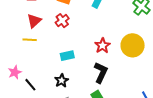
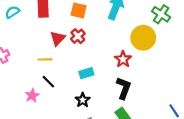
red triangle: (34, 21) -> (58, 38), moved
yellow circle: (133, 45) -> (143, 38), moved
black line: (30, 85) -> (48, 82), moved

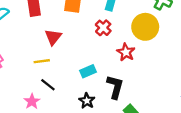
red cross: (78, 36) -> (103, 28), moved
black L-shape: (124, 88) -> (115, 87), moved

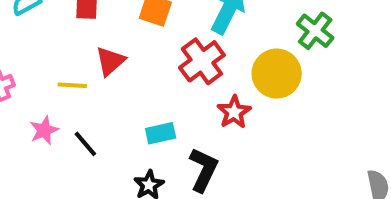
red cross: (103, 28) -> (202, 61), size x1.5
yellow line: (42, 61) -> (72, 85), moved
pink star: (32, 101) -> (44, 130), moved

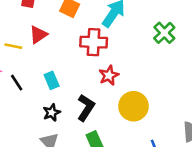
red cross: (202, 61) -> (94, 42), turned 32
yellow circle: (277, 74) -> (133, 106), moved
cyan rectangle: (161, 133) -> (52, 80), moved, turned 72

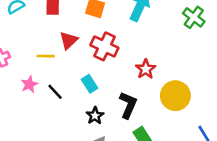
red cross: (94, 42) -> (104, 46), moved, turned 32

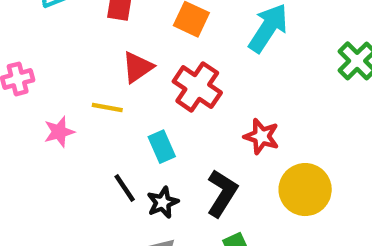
yellow line: (46, 56) -> (107, 107), moved
red star: (146, 69) -> (261, 136), turned -30
black line: (55, 92) -> (125, 188), moved

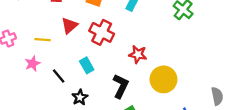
yellow line: (107, 107) -> (43, 40), moved
black line: (125, 188) -> (59, 76), moved
black star: (163, 202) -> (80, 97), moved

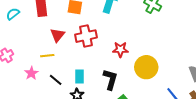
red cross: (102, 32) -> (86, 36), turned -30
yellow line: (43, 40) -> (47, 56), moved
cyan rectangle: (87, 65) -> (80, 77), moved, turned 40

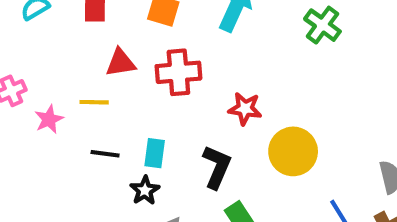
red triangle: (57, 35) -> (121, 63), turned 35
pink star: (31, 73) -> (49, 119), moved
black line: (56, 80) -> (105, 154), turned -40

